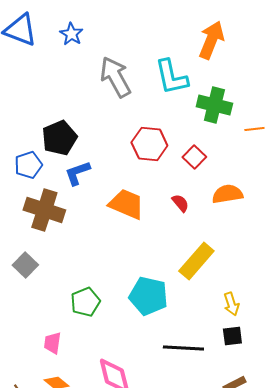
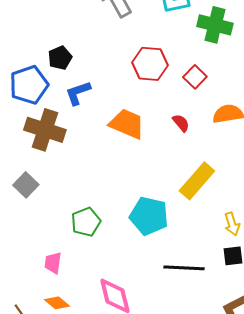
black pentagon: (59, 138) -> (60, 58), size x0.7
blue pentagon: (28, 165) -> (29, 85), size x1.4

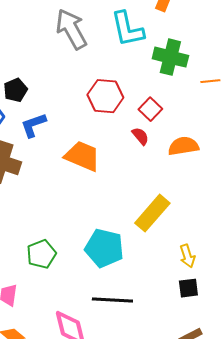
red semicircle: (181, 123) -> (140, 136), moved
black line: (184, 268) -> (112, 300), moved

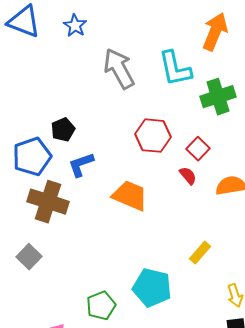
green cross: (170, 57) -> (218, 97), turned -32
yellow rectangle: (152, 213) -> (200, 253), size x0.6
green pentagon: (41, 254) -> (101, 306), moved

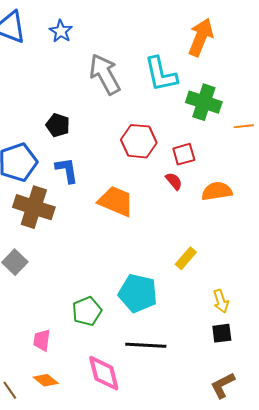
green cross: (218, 97) -> (204, 102), turned 36
black pentagon: (63, 130) -> (58, 125), moved, turned -30
red square: (198, 149) -> (184, 154), turned 30
blue L-shape: (81, 165) -> (67, 170), turned 100

